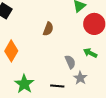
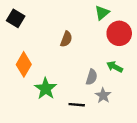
gray semicircle: (70, 62) -> (92, 77), turned 40
green star: (24, 84) -> (46, 89), moved

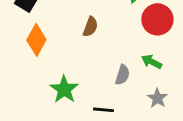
orange diamond: (24, 64) -> (36, 40), moved
gray star: (103, 95) -> (157, 98), moved

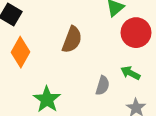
brown semicircle: (90, 27) -> (72, 40), size x1.4

